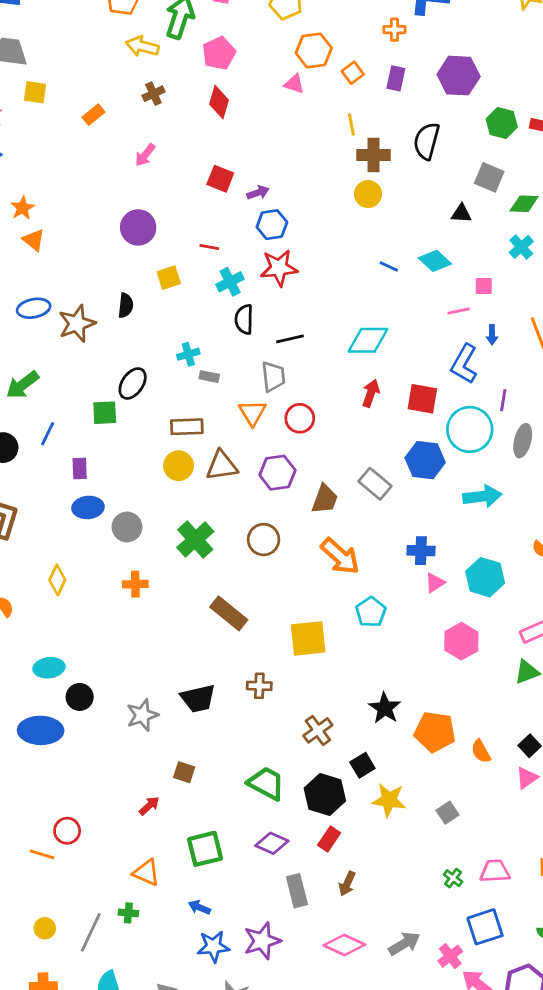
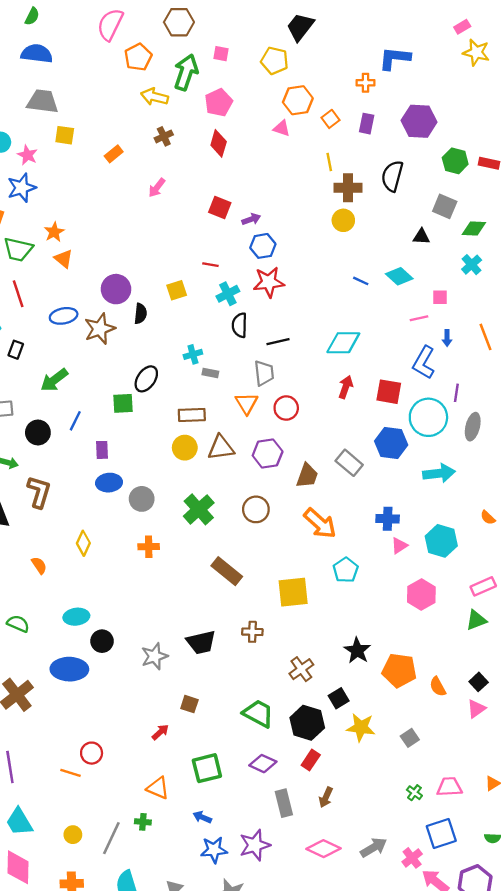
purple circle: (138, 227) -> (116, 289), moved

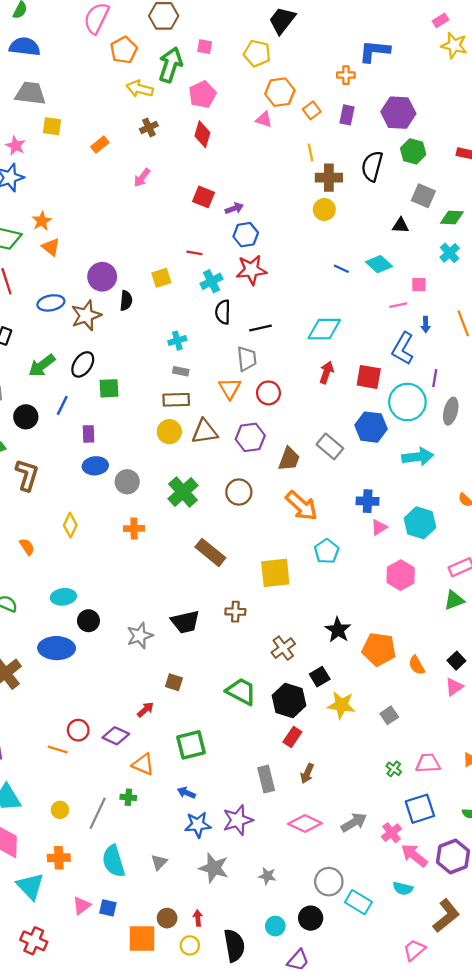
green hexagon: (455, 161) -> (413, 151), moved
gray rectangle: (210, 373) -> (181, 371), moved
black ellipse: (146, 379) -> (83, 364), moved
purple diamond: (263, 764) -> (116, 736), moved

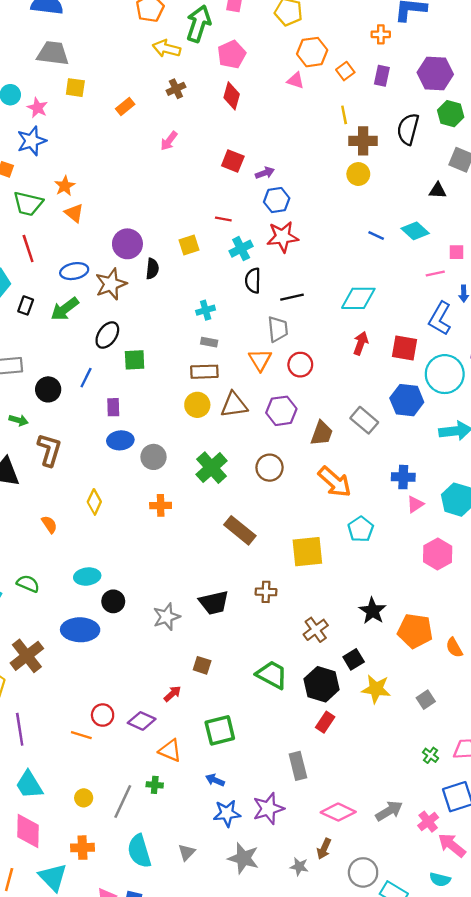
green arrow: (42, 366) -> (65, 309), moved
brown arrow: (307, 773) -> (324, 849), moved

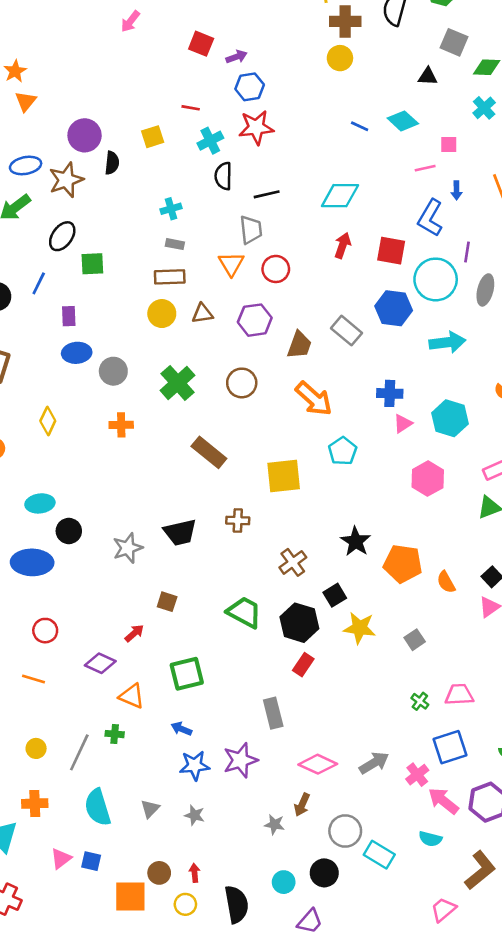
orange triangle: (74, 213) -> (26, 101), turned 30
brown triangle: (234, 405) -> (202, 314), size x0.7
red circle: (103, 715) -> (45, 631), moved
gray star: (243, 858) -> (195, 815), moved, size x0.6

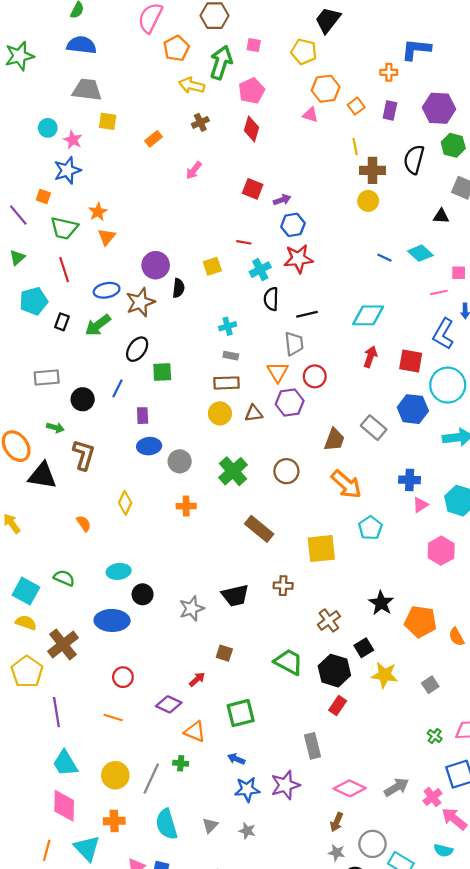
purple hexagon: (255, 320) -> (290, 403), moved
yellow circle: (36, 748) -> (115, 775), size x1.6
gray star: (274, 824) -> (337, 853), moved

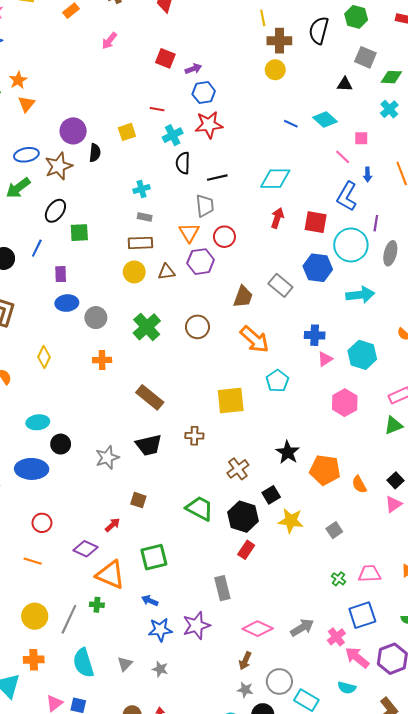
pink line: (439, 292) -> (343, 157), turned 56
brown rectangle: (259, 529) -> (150, 397), moved
orange triangle: (195, 732) -> (110, 575), size x1.4

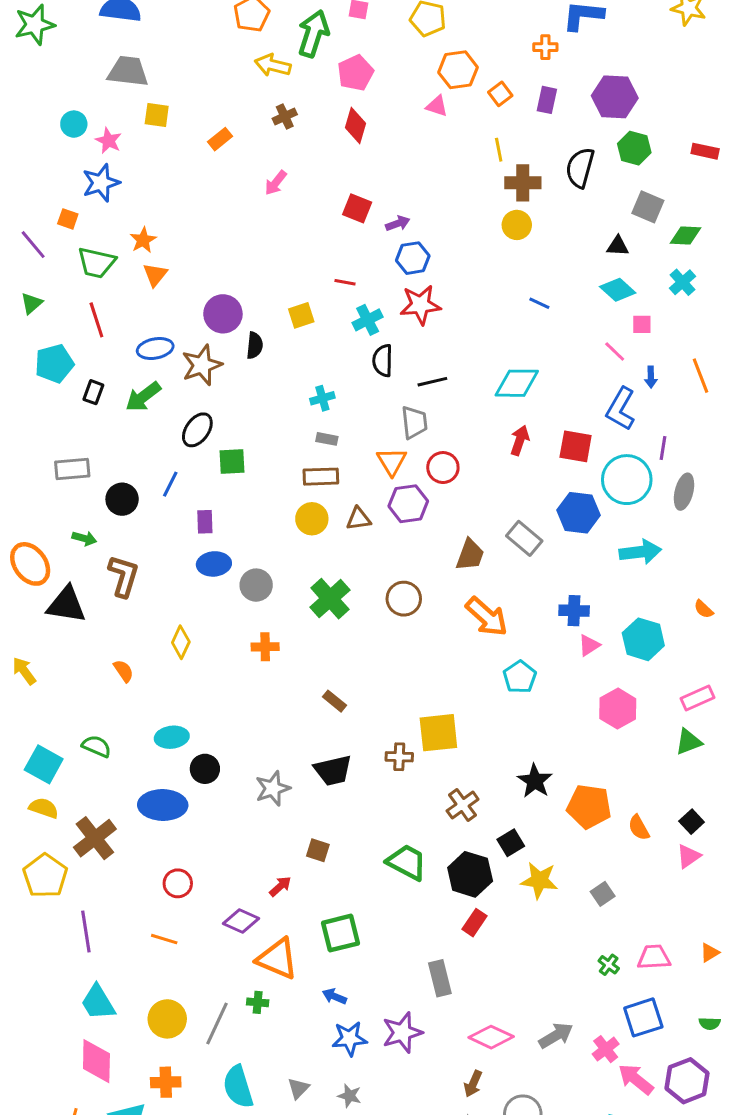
cyan diamond: (325, 120) -> (618, 290), moved
brown rectangle: (150, 397) -> (334, 701), size x0.6
yellow square: (231, 401) -> (438, 733), moved

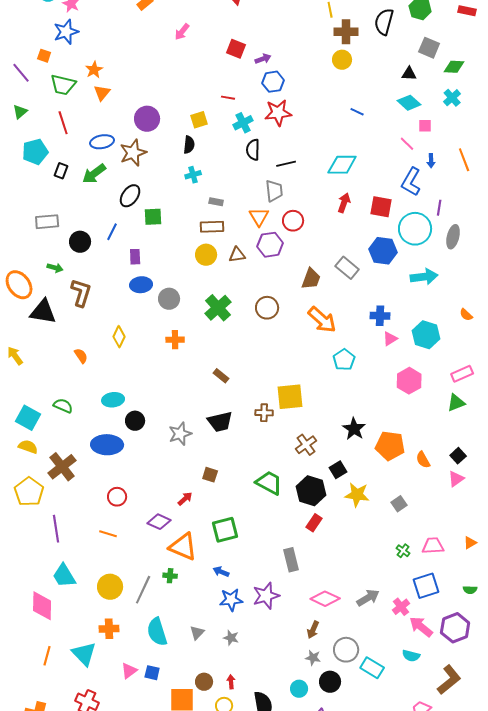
black semicircle: (255, 345) -> (189, 145), moved
cyan cross: (322, 398) -> (193, 175), moved
pink diamond: (96, 1061) -> (42, 606), moved

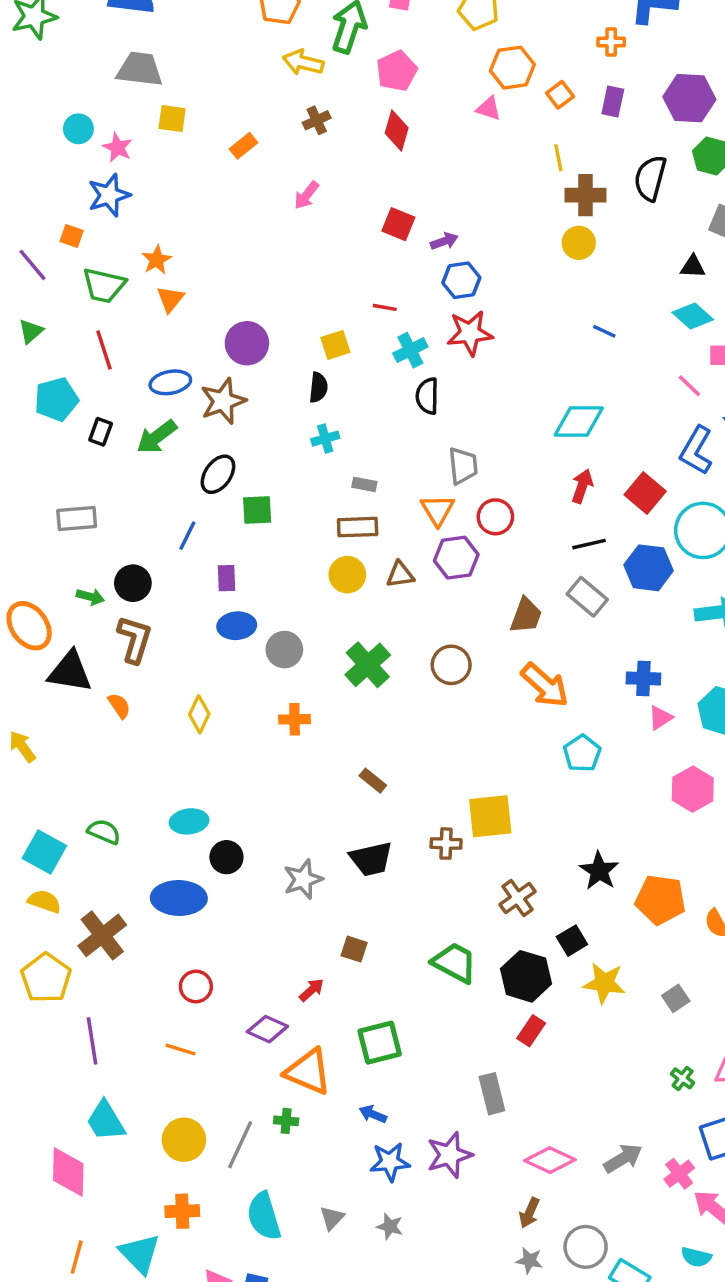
black line: (286, 164) -> (589, 544), moved
red square: (381, 207) -> (645, 493), turned 30
black circle: (80, 242) -> (133, 583), moved
orange semicircle: (81, 356) -> (119, 706), moved

